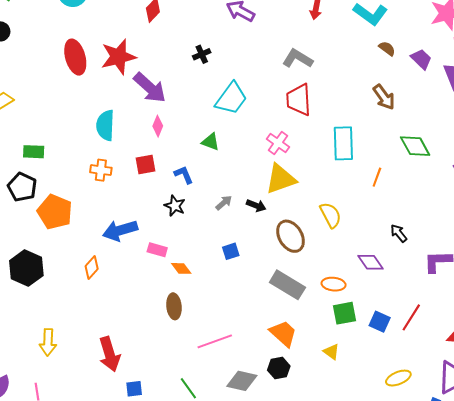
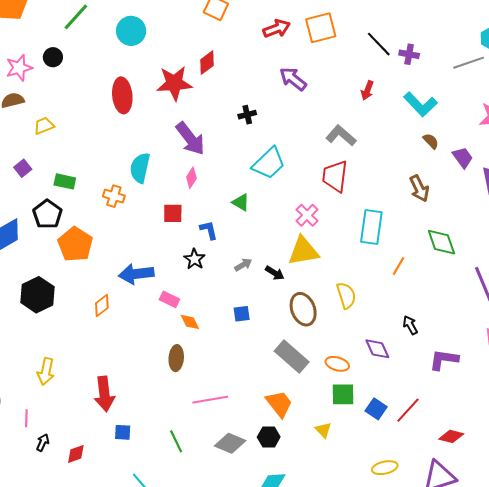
red star: (118, 57) -> (174, 83), moved
orange cross: (101, 170) -> (114, 196), moved

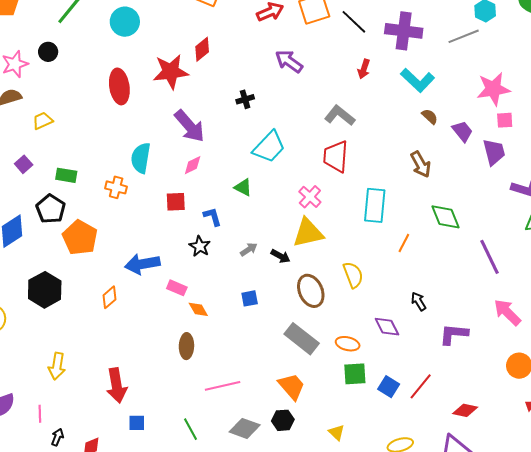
black line: (379, 44) -> (354, 22), moved
purple cross: (409, 54) -> (404, 31), size x1.8
pink diamond: (191, 178) -> (193, 165), turned 35
yellow triangle: (323, 430) -> (337, 432), moved

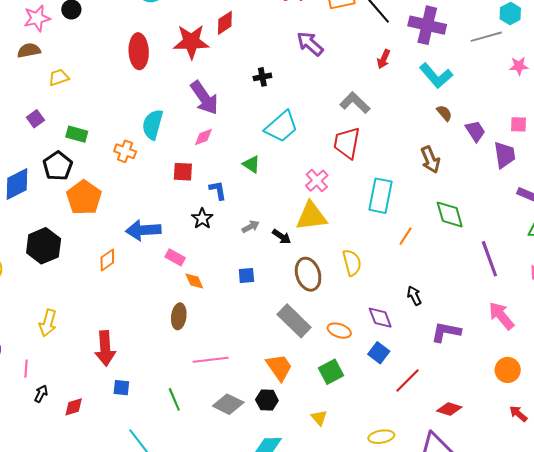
pink star: (493, 89) -> (519, 66), moved, size x0.6
green square: (355, 374) -> (331, 372), moved, turned -30
blue square: (389, 387) -> (379, 353), moved

